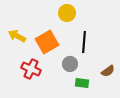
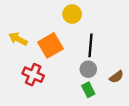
gray circle: (70, 64) -> (88, 69), moved
green rectangle: (82, 83) -> (88, 90), turned 56

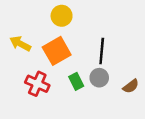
yellow circle: (72, 14) -> (62, 16), moved
green rectangle: (88, 90) -> (76, 81), moved

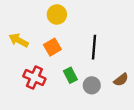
orange square: (57, 51) -> (52, 47), size x0.7
gray circle: (99, 78) -> (92, 85), moved

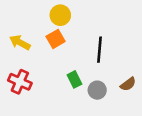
orange square: (52, 47) -> (56, 39), moved
red cross: (34, 77) -> (20, 82), moved

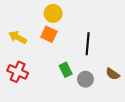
orange square: (56, 39) -> (49, 34), turned -35
brown semicircle: (128, 84) -> (113, 74), turned 72

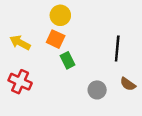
black line: (88, 44) -> (117, 48), moved
green rectangle: (66, 70) -> (67, 60), moved

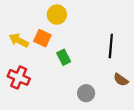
orange square: (56, 39) -> (42, 38), moved
gray circle: (97, 90) -> (86, 93), moved

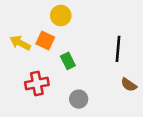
red cross: (19, 77) -> (37, 84), moved, turned -35
gray circle: (86, 93) -> (79, 99), moved

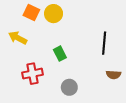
orange square: (45, 41) -> (31, 13), moved
brown semicircle: (129, 85) -> (114, 75), turned -32

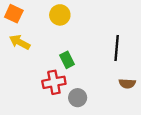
orange square: (31, 13) -> (14, 14), moved
red cross: (32, 74) -> (54, 82), moved

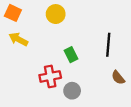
green rectangle: (67, 60) -> (71, 55), moved
brown semicircle: (127, 83) -> (118, 78), turned 48

